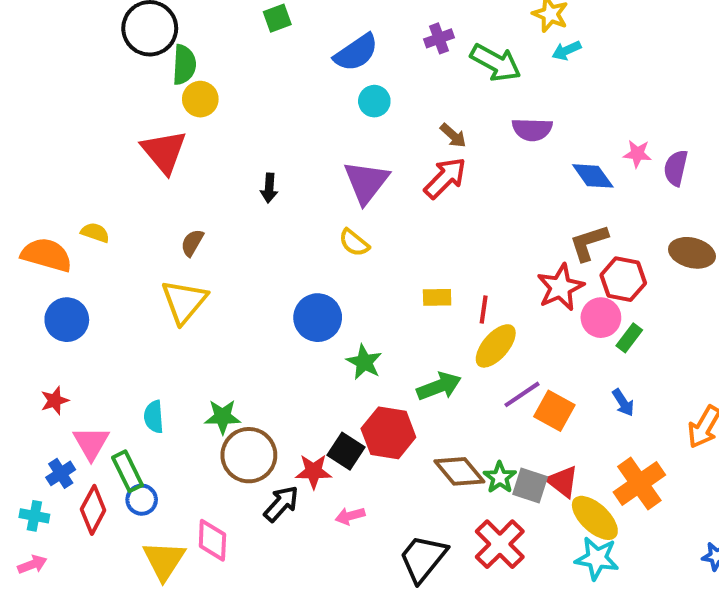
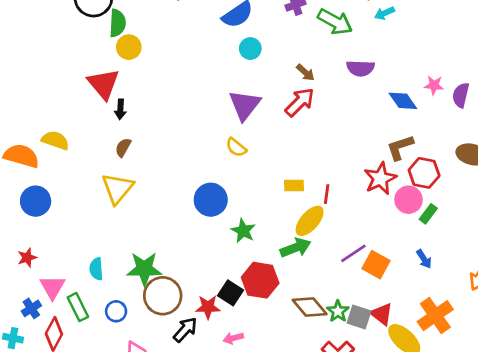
black arrow: (269, 188) -> (120, 109), moved
yellow semicircle: (95, 233) -> (55, 140), size x1.4
yellow ellipse: (496, 346) -> (310, 221), moved
green star: (223, 417) -> (144, 269), size x1.4
blue circle: (142, 500) -> (116, 311), moved

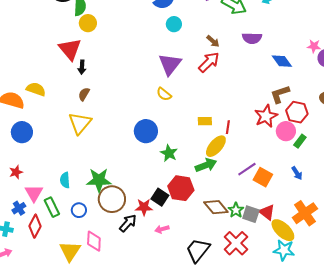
pink star: (434, 85) -> (314, 46), moved

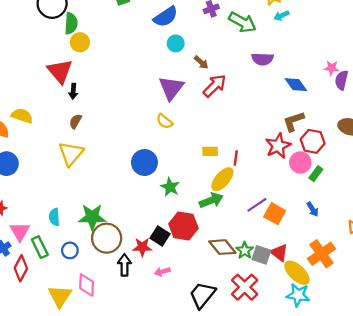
brown arrow: (213, 41) -> (201, 62), moved
black arrow: (128, 223) -> (124, 265), turned -42

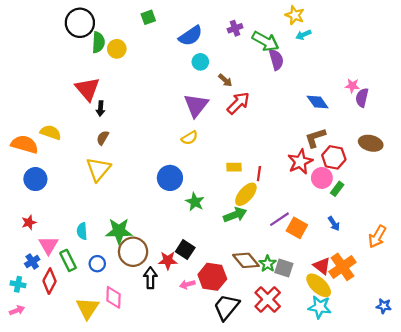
yellow circle: (80, 42) -> (117, 49), moved
purple semicircle: (262, 59) -> (276, 60), moved, turned -108
yellow semicircle: (165, 121) -> (189, 138), turned -70
red hexagon: (183, 226) -> (212, 277), moved
red triangle: (279, 253) -> (322, 266), moved

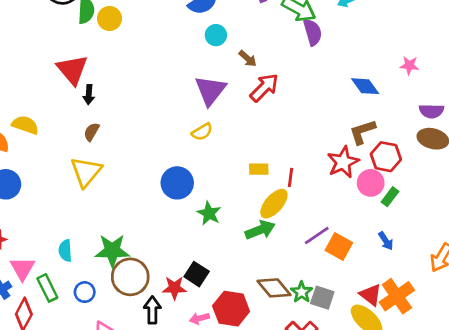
purple semicircle: (362, 98) -> (431, 111), moved, turned -102

